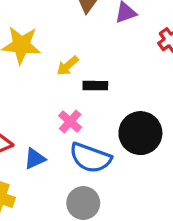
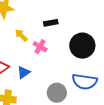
yellow arrow: (68, 66) -> (21, 35), moved, turned 96
blue semicircle: (90, 158) -> (85, 82), moved

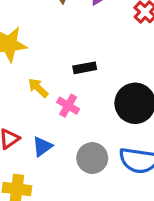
gray circle: (57, 93) -> (92, 158), moved

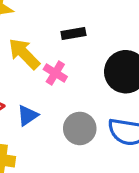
yellow arrow: (38, 88) -> (24, 54), size x1.5

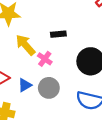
gray circle: (80, 128) -> (49, 88), moved

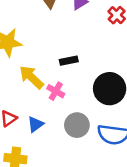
gray circle: (49, 88) -> (77, 125), moved

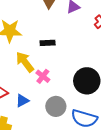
black rectangle: (69, 61) -> (48, 43), moved

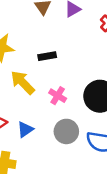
pink cross: (43, 76) -> (58, 96), moved

